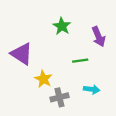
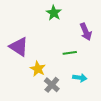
green star: (62, 26) -> (54, 13), moved
gray cross: (59, 97) -> (52, 85), turned -35

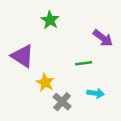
green star: (54, 13) -> (50, 20), moved
purple arrow: (86, 32) -> (103, 38), turned -30

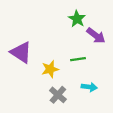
green star: (50, 20) -> (77, 19), moved
yellow star: (45, 82) -> (50, 69), moved, turned 30

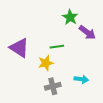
green line: (78, 59) -> (57, 47), moved
gray cross: (58, 95) -> (53, 86), turned 35

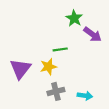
purple triangle: (19, 48) -> (20, 69), moved, turned 35
cyan arrow: (81, 79) -> (85, 96), moved

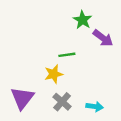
purple triangle: (20, 69) -> (22, 98), moved
gray cross: (56, 91) -> (62, 102), turned -35

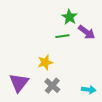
green line: (67, 55) -> (62, 36), moved
cyan arrow: (95, 107) -> (89, 90), moved

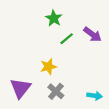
green star: (69, 17) -> (54, 18), moved
green line: (62, 36) -> (67, 39), turned -32

